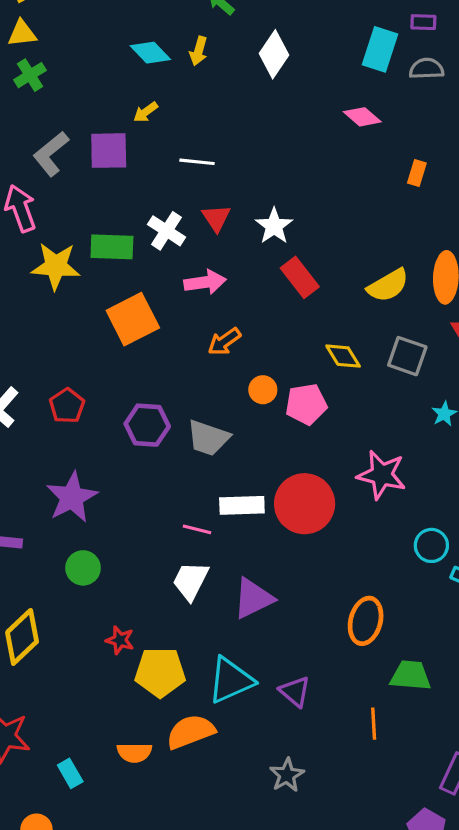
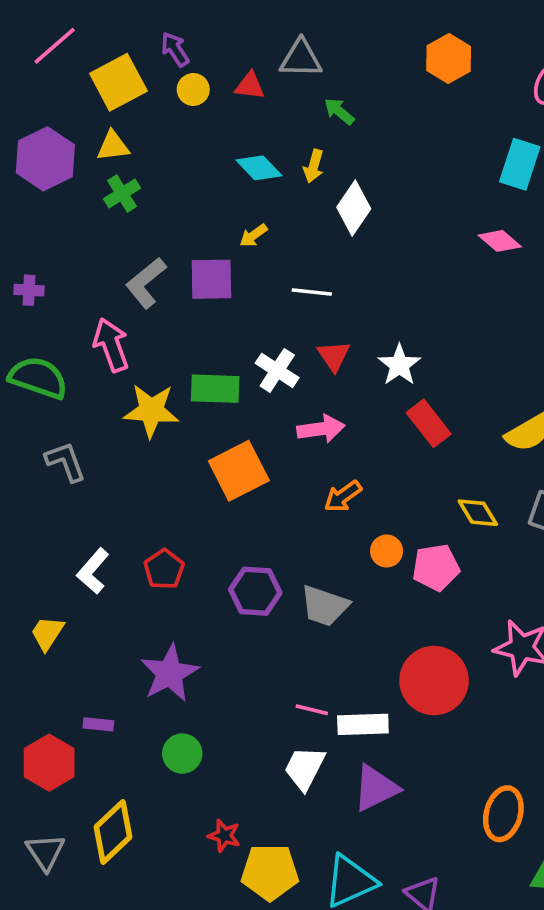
white diamond: (274, 54) -> (354, 208), moved
white rectangle: (242, 505) -> (363, 724), moved

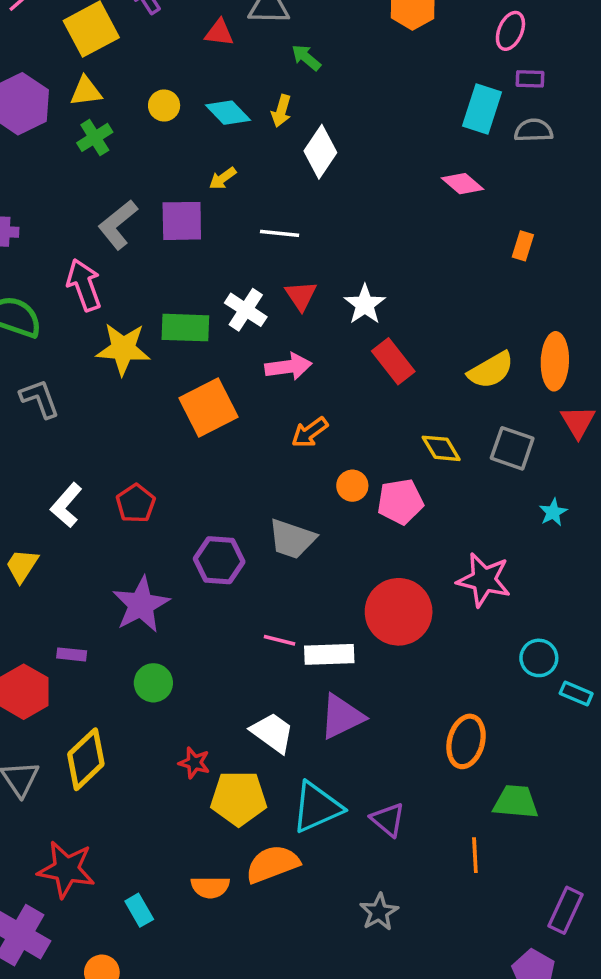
yellow circle: (193, 89) -> (164, 105), moved
purple hexagon: (255, 591) -> (219, 560), moved
white trapezoid: (305, 768) -> (272, 733), moved, turned 99

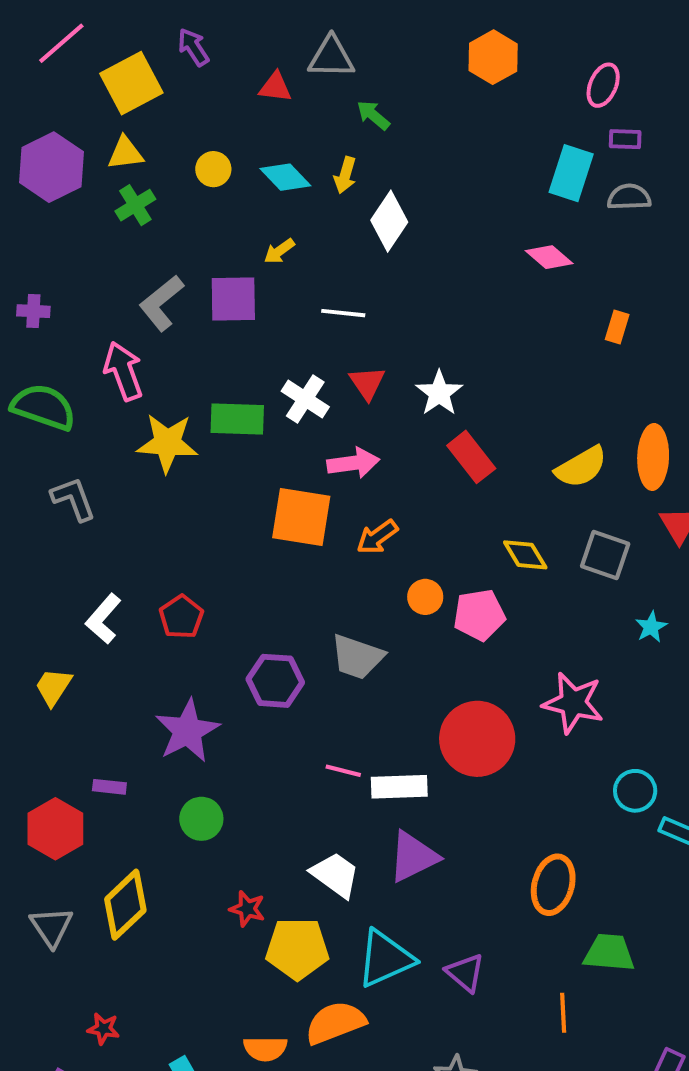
orange square: (208, 407) -> (301, 517), moved, turned 36
red star: (66, 869) -> (103, 1029), size x0.5

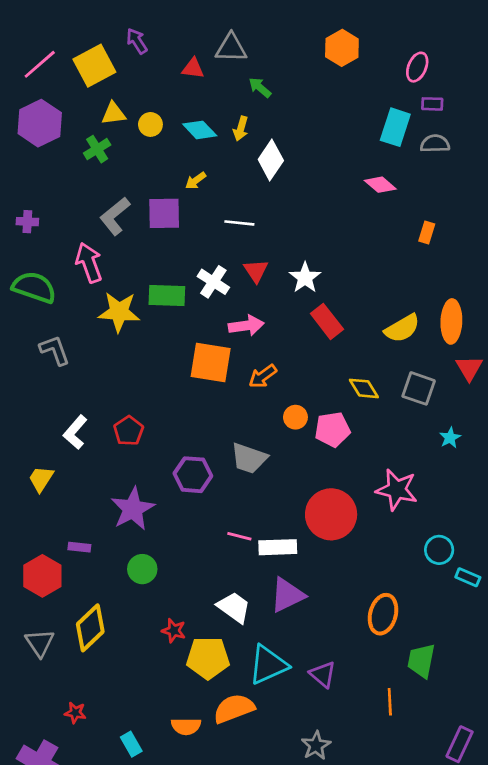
pink line: (61, 43) -> (40, 64), moved
yellow triangle: (125, 153) -> (114, 114), moved
green trapezoid: (609, 953) -> (421, 661), turned -84

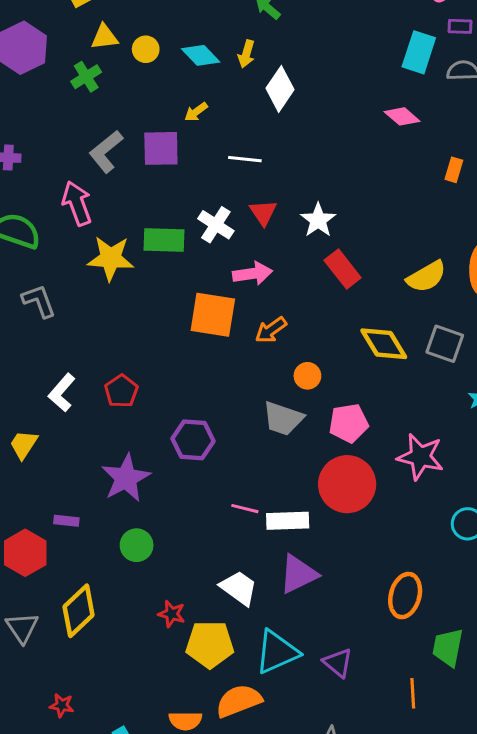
yellow diamond: (364, 388) -> (384, 344), size x1.4
pink pentagon: (332, 430) -> (349, 423), moved
gray trapezoid: (249, 458) -> (283, 419), moved

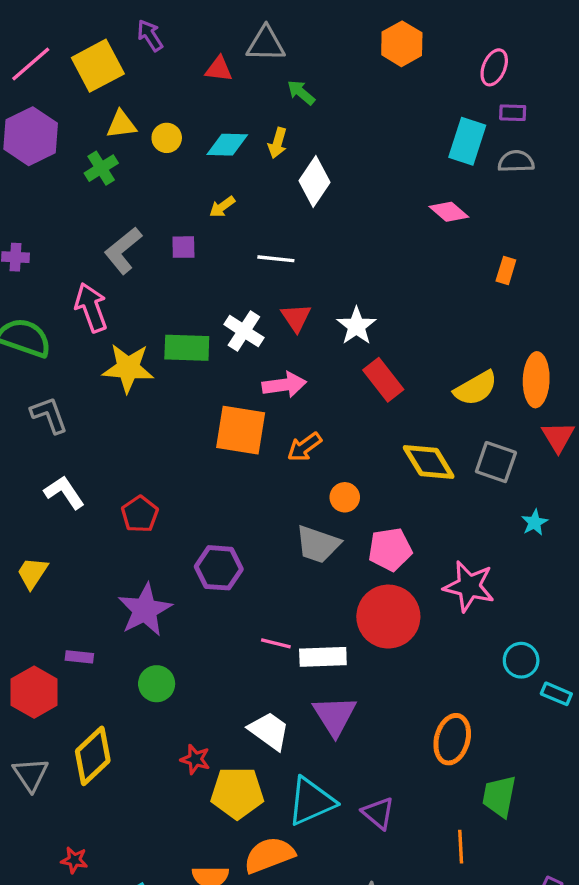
cyan diamond: (201, 55) -> (227, 145), turned -45
purple square: (161, 148) -> (183, 247), size x0.6
white L-shape: (62, 393) -> (64, 492), moved, turned 105
purple triangle: (298, 574) -> (335, 716), turned -36

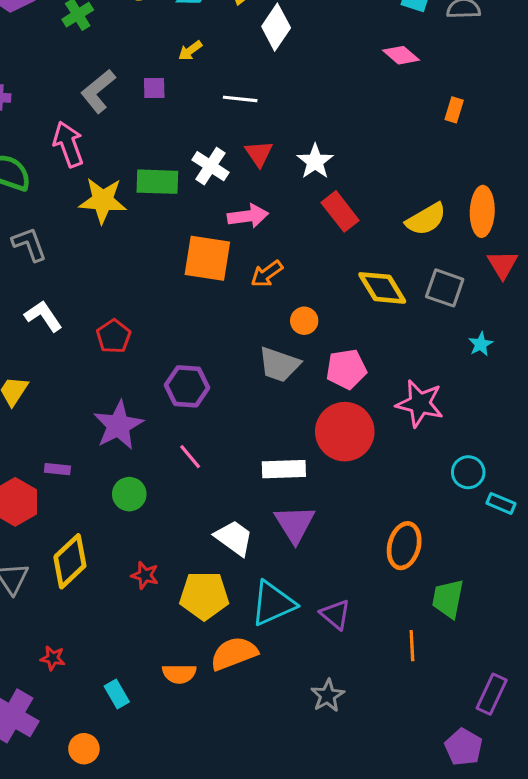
pink line: (276, 643) -> (190, 457), moved, turned 36
red star: (195, 759) -> (145, 575), moved

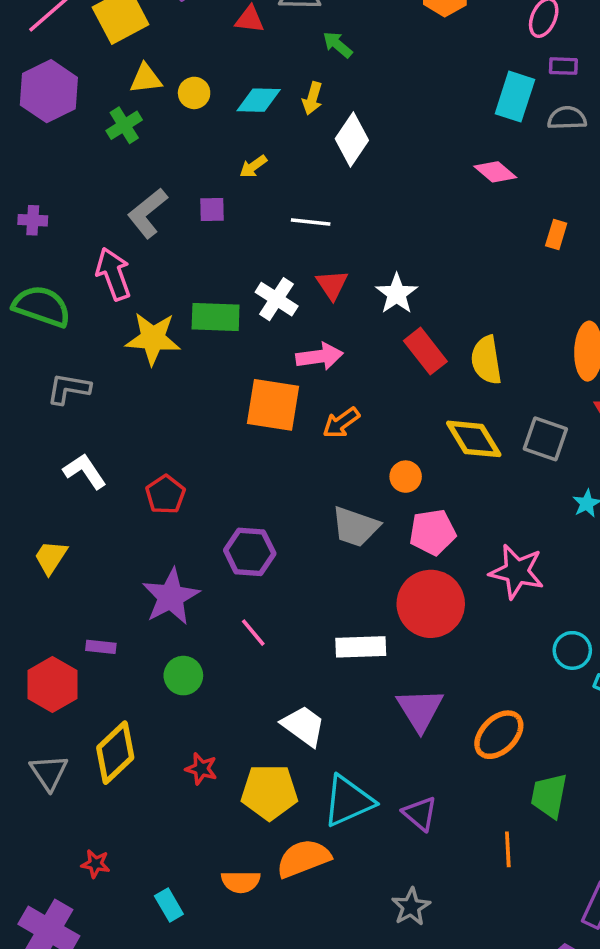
yellow semicircle: (426, 219) -> (486, 360), moved, turned 111
gray L-shape: (29, 244) -> (69, 389), turned -60
orange circle: (304, 321) -> (406, 477), moved
purple triangle: (295, 524) -> (420, 710), moved
orange ellipse: (404, 546) -> (499, 735), turned 30

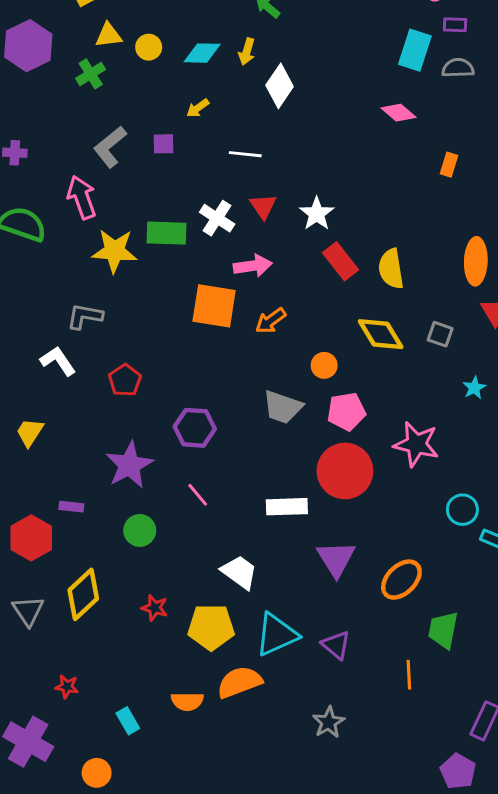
gray L-shape: (69, 389) -> (85, 316), moved
gray square: (545, 439) -> (440, 334), size x0.7

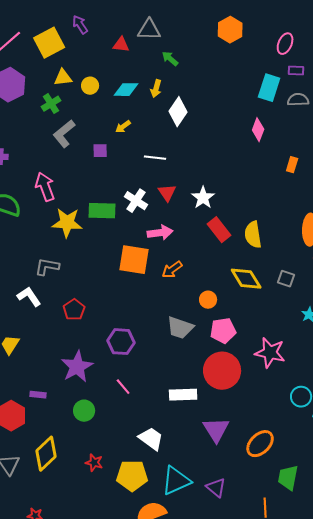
pink diamond: (398, 113) -> (258, 130), turned 70
gray L-shape: (110, 147) -> (64, 134), moved

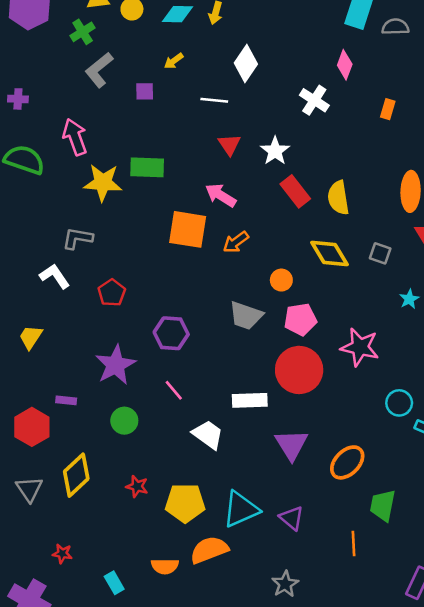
white diamond: (178, 112) -> (246, 64), moved
white cross: (136, 201) -> (314, 100), moved
pink arrow: (160, 233) -> (221, 195), turned -140
white trapezoid: (151, 439) -> (208, 435), moved

